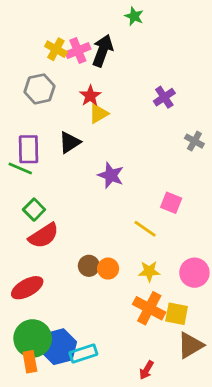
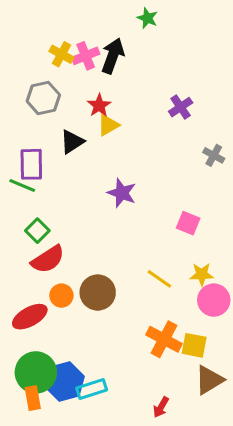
black triangle: (70, 142) -> (72, 142), moved
yellow line: (145, 229) -> (159, 279), moved
brown circle: (89, 266) -> (98, 293), size x1.5
orange circle: (108, 269) -> (61, 296), moved
yellow star: (149, 271) -> (202, 274), moved

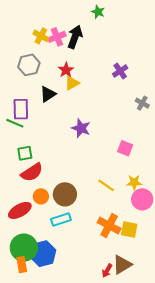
green square: (37, 231) -> (25, 153), turned 35
brown triangle: (209, 380) -> (122, 265), moved
cyan rectangle: (92, 389) -> (61, 219), moved

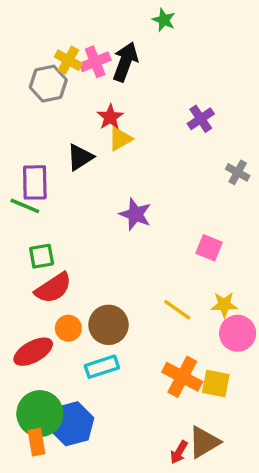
gray hexagon: (29, 65) -> (48, 84), moved

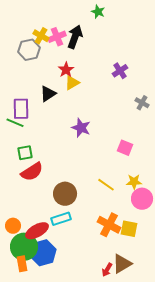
orange circle: (68, 328) -> (13, 226), moved
red ellipse: (33, 352) -> (37, 231), moved

